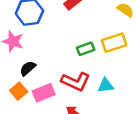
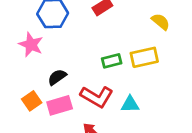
black semicircle: (28, 68) -> (57, 77), moved

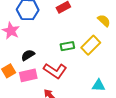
yellow rectangle: (144, 57) -> (91, 45), turned -36
cyan triangle: (130, 104) -> (99, 85), moved

